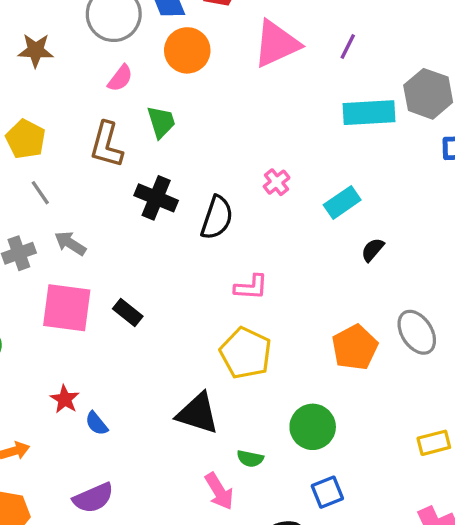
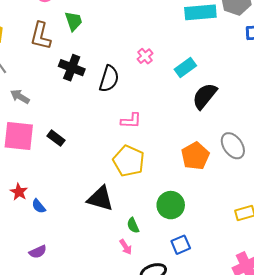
black semicircle: (373, 250) -> (205, 96), size x1.8
green semicircle: (250, 459) -> (133, 225), turned 56
pink arrow: (219, 491) -> (126, 247), moved, size x0.7
purple semicircle: (93, 498) -> (38, 252), size x0.7

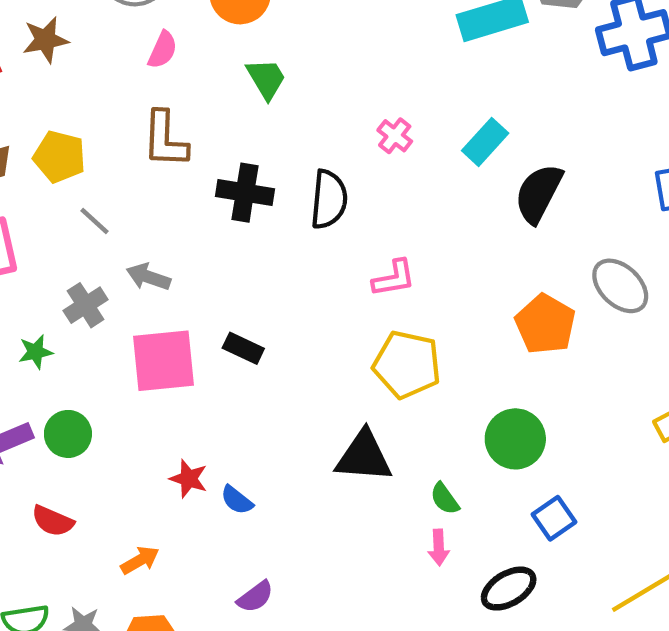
green trapezoid: (74, 21) -> (266, 79), moved
pink arrow: (126, 247) -> (439, 547), turned 42

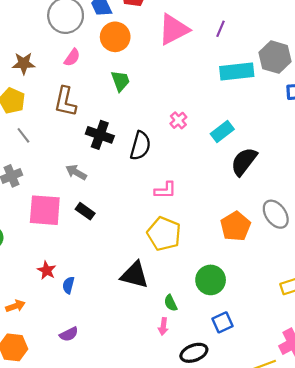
brown star: (45, 40) -> (24, 63), moved
gray arrow: (148, 277) -> (76, 172), moved
blue semicircle: (237, 500) -> (68, 285), turned 56

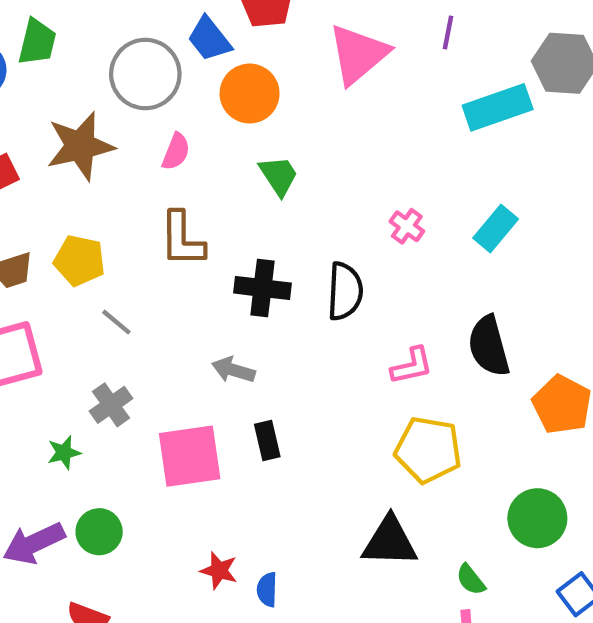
brown star: (24, 63) -> (80, 146), moved, size x1.5
black semicircle: (244, 161) -> (489, 346), moved, turned -40
black rectangle: (85, 211) -> (267, 441), turned 54

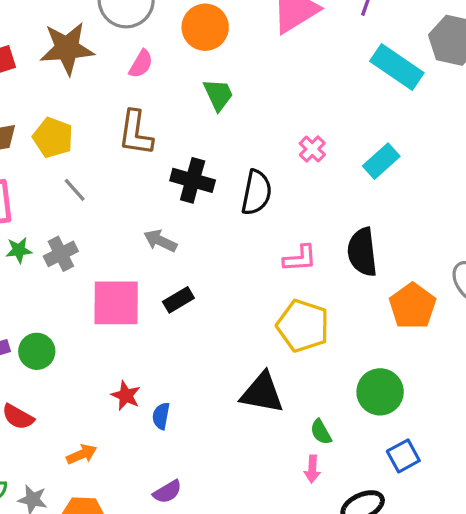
cyan rectangle: (498, 107) -> (397, 67), turned 45
black rectangle: (267, 441) -> (178, 300), turned 64
green star: (64, 453) -> (19, 250), moved

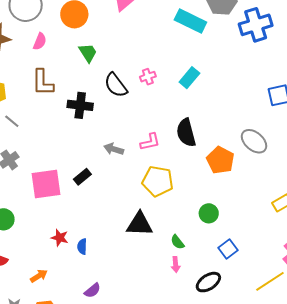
pink cross: (312, 149) -> (148, 77), turned 35
black semicircle: (256, 192) -> (116, 85), moved, turned 140
gray arrow: (160, 241) -> (114, 149), moved
green circle: (380, 392) -> (209, 213), size x0.7

